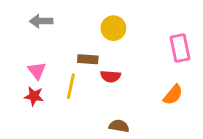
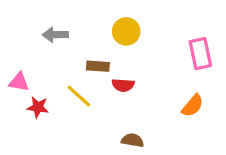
gray arrow: (41, 21) -> (55, 35), moved
pink triangle: (37, 71) -> (19, 82), moved, turned -42
yellow line: (71, 86) -> (79, 96), turned -60

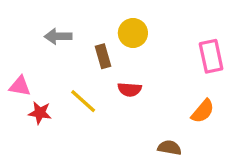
brown rectangle: (98, 66) -> (103, 56), moved, turned 70
brown semicircle: (133, 140) -> (169, 148), moved

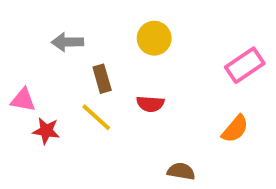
brown rectangle: (103, 56) -> (102, 79), moved
pink rectangle: (211, 56) -> (245, 65), turned 68
brown semicircle: (169, 148) -> (181, 171), moved

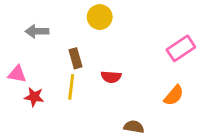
yellow circle: (154, 38) -> (100, 17), moved
gray arrow: (67, 42) -> (37, 31), moved
yellow line: (96, 117) -> (71, 87), turned 55

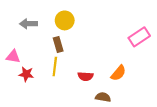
yellow circle: (100, 17) -> (65, 20), moved
red semicircle: (111, 77) -> (85, 76), moved
orange semicircle: (174, 95) -> (118, 73), moved

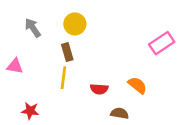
gray arrow: (28, 24) -> (33, 28), turned 56
orange semicircle: (118, 73) -> (137, 85), turned -91
red star: (26, 74) -> (30, 111), moved

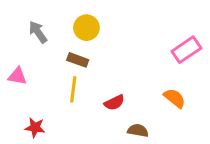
brown rectangle: (67, 52) -> (78, 60), turned -54
orange semicircle: (137, 85) -> (175, 98), moved
red semicircle: (99, 89) -> (114, 103), turned -30

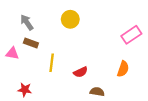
yellow circle: (86, 28) -> (70, 19), moved
brown rectangle: (78, 60) -> (31, 43), moved
orange semicircle: (175, 98) -> (123, 69), turned 70

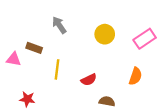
yellow circle: (70, 19) -> (105, 34), moved
gray arrow: (27, 22) -> (59, 25), moved

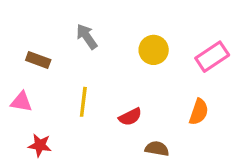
brown rectangle: (34, 48) -> (38, 60), moved
pink triangle: (14, 59) -> (21, 102), moved

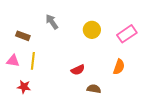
yellow line: (83, 102) -> (33, 61), moved

